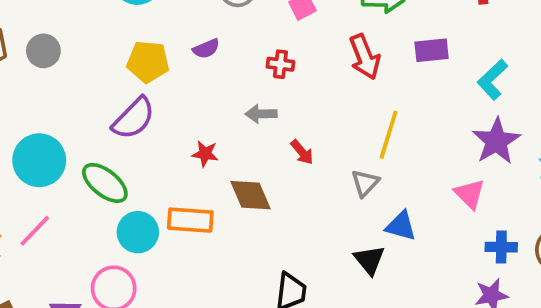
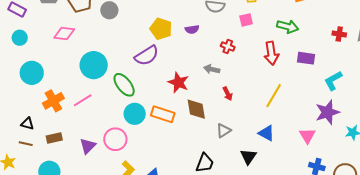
red star: (205, 154) -> (178, 82), size x1.5
gray triangle: (365, 183) -> (224, 130), moved
blue triangle: (401, 226) -> (266, 133), moved

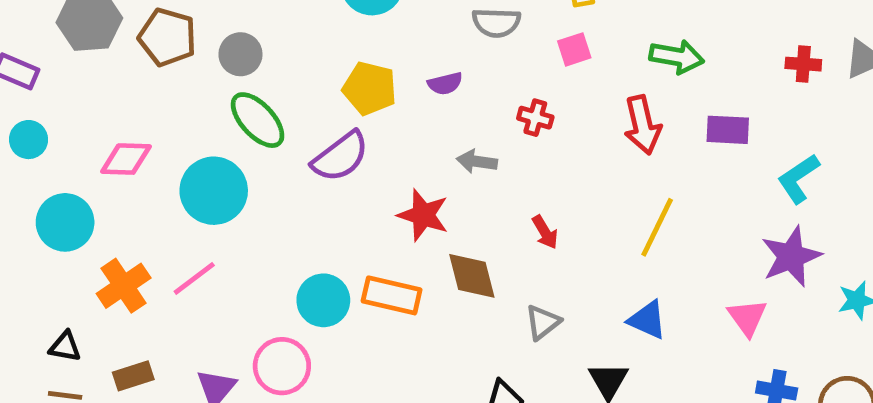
pink diamond: (64, 33) -> (126, 159), moved
gray arrow: (212, 69) -> (477, 161), moved
green ellipse: (124, 85) -> (258, 120), moved

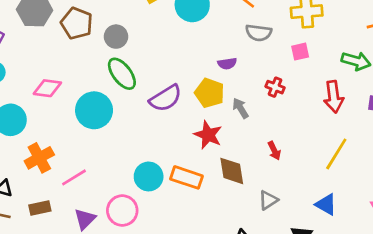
yellow pentagon: (370, 88) -> (209, 93), moved
gray arrow: (477, 161) -> (240, 108), turned 45
pink line: (194, 278) -> (74, 177), moved

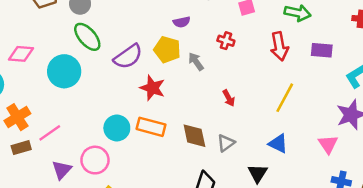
red star: (208, 135) -> (152, 88), moved
brown diamond: (232, 171) -> (194, 136), moved
brown rectangle: (40, 208) -> (21, 148), moved

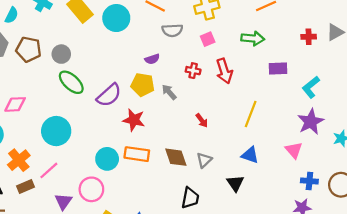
red arrow: (279, 46) -> (224, 71), moved
cyan circle: (64, 71) -> (56, 131), moved

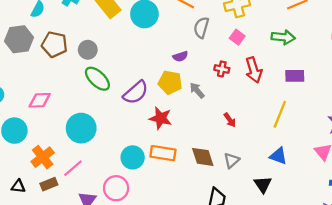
gray semicircle: (172, 30) -> (201, 28), turned 108
pink square: (208, 39) -> (237, 37), turned -32
purple rectangle: (278, 69) -> (295, 76), moved

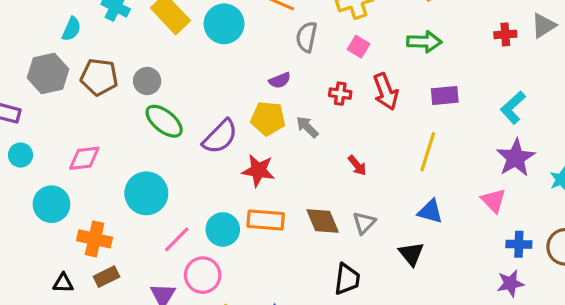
orange cross: (43, 157) -> (95, 239), turned -35
pink line: (73, 168) -> (177, 239), moved

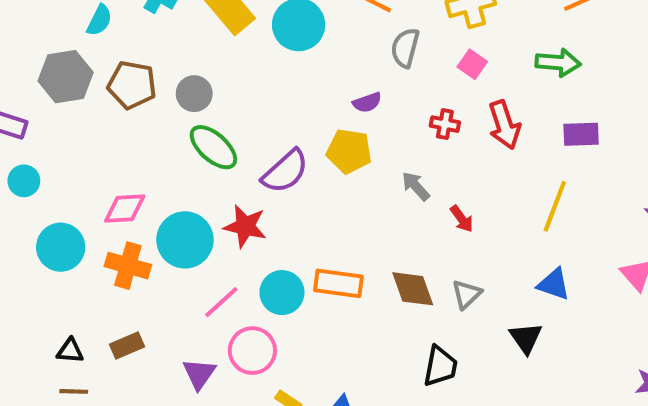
gray arrow: (307, 127) -> (416, 186), moved
pink diamond: (84, 158) -> (125, 209), moved
red star: (258, 170) -> (245, 226), moved
orange cross: (95, 239) -> (128, 266), moved

